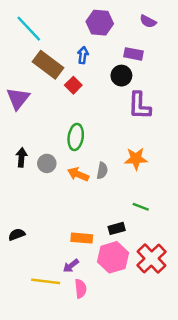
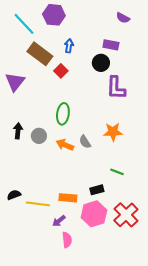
purple hexagon: (100, 23) -> (54, 15), moved
gray semicircle: (102, 171) -> (85, 142), turned 136
yellow line: (46, 281) -> (38, 204), moved

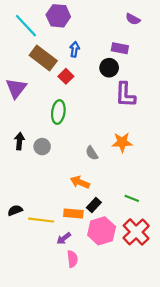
green ellipse: (63, 114) -> (58, 112), moved
orange arrow: (65, 145) -> (80, 182), moved
green line: (117, 172) -> (132, 198), moved
black rectangle: (97, 190) -> (94, 205), moved, turned -32

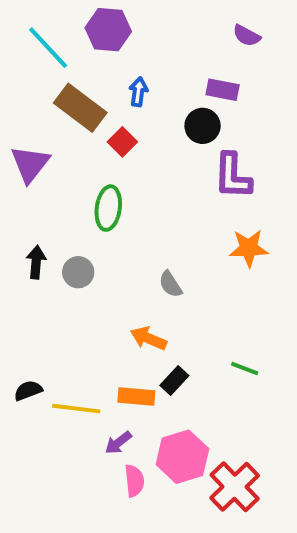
orange star: (122, 142) -> (249, 248), moved
pink hexagon: (102, 231) -> (182, 457), moved
red cross: (136, 232) -> (235, 487), moved

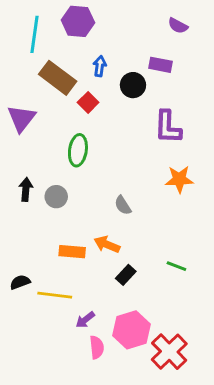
cyan line: (48, 48) -> (34, 34), turned 51
black circle: (203, 126) -> (133, 85), moved
orange rectangle: (136, 397) -> (72, 252), moved

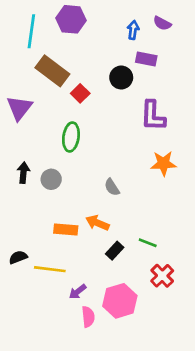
blue arrow: (100, 66) -> (133, 30), moved
green line: (176, 266) -> (148, 243), moved
red cross: (169, 352) -> (162, 276), moved, size x0.7

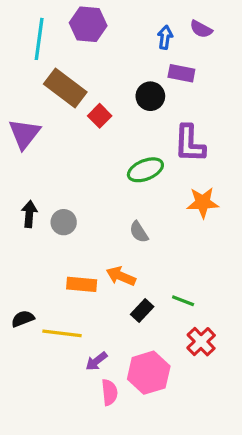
green ellipse: (71, 137) -> (145, 170), moved, turned 60

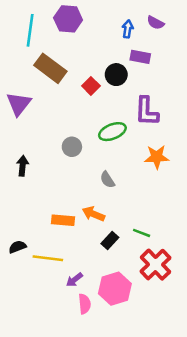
red square: (100, 116) -> (91, 86), moved
gray circle: (64, 222) -> (72, 147), moved
red cross: (201, 342) -> (155, 265), size x1.4

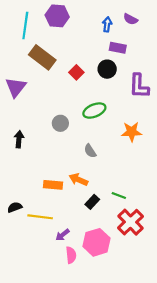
black circle: (116, 75) -> (107, 69), moved
purple L-shape: (147, 111) -> (139, 86), moved

